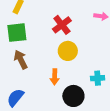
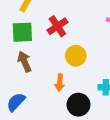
red cross: (62, 25) -> (57, 26), moved

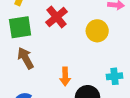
yellow circle: (76, 56) -> (97, 31), moved

